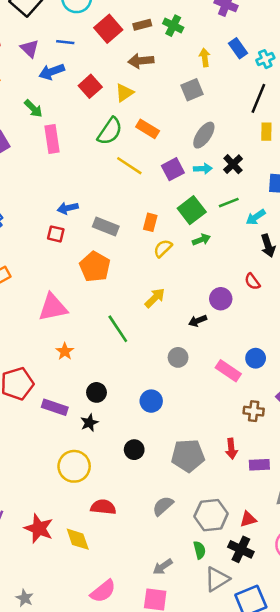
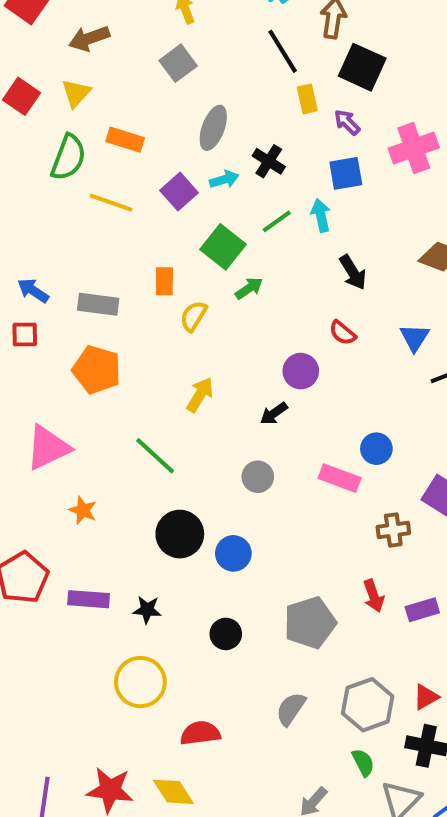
black line: (258, 98) -> (283, 51), turned -40
blue arrow: (68, 208) -> (33, 291), turned 60
cyan arrow: (256, 217) -> (321, 215), moved, turned 126
black circle: (96, 392) -> (180, 534), moved, size x1.5
black star: (89, 423) -> (147, 610), turned -30

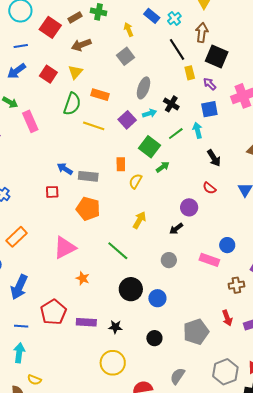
blue arrow: (33, 291) -> (65, 169), moved
gray semicircle: (291, 709) -> (177, 376), moved

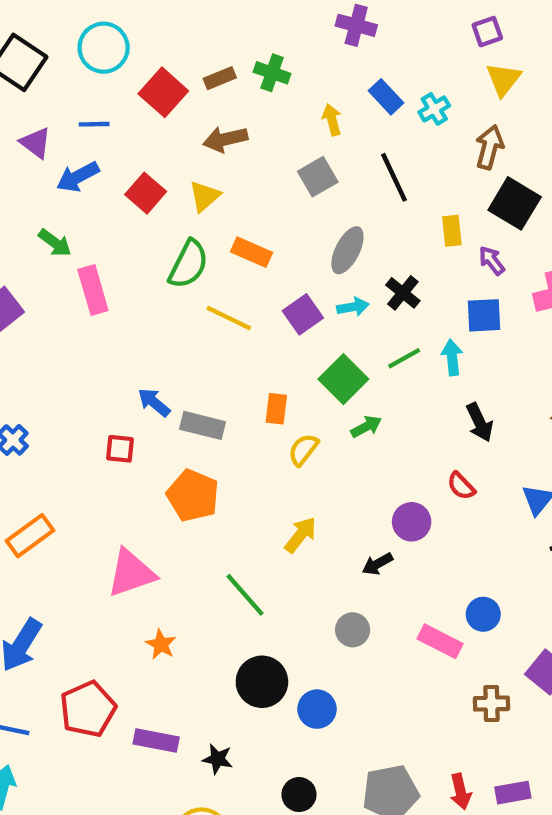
black line: (177, 49) -> (394, 177), moved
red arrow: (227, 318) -> (460, 791), moved

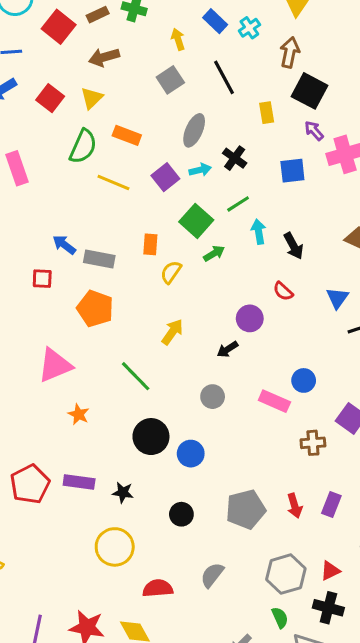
purple arrow: (492, 261) -> (314, 131), moved
cyan arrow: (452, 357) -> (259, 232), moved
red pentagon: (88, 709) -> (30, 484), moved
purple rectangle: (513, 793) -> (331, 504), turned -55

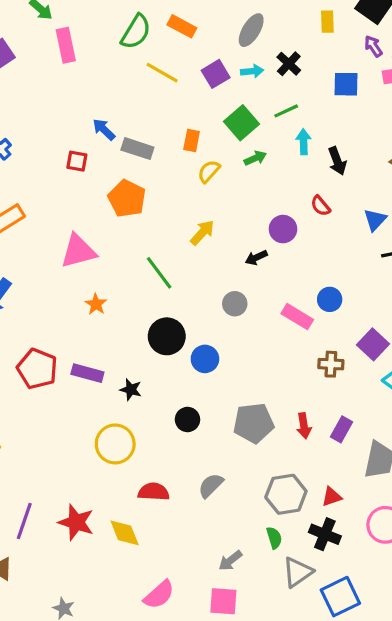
red pentagon: (30, 484) -> (37, 369), turned -30

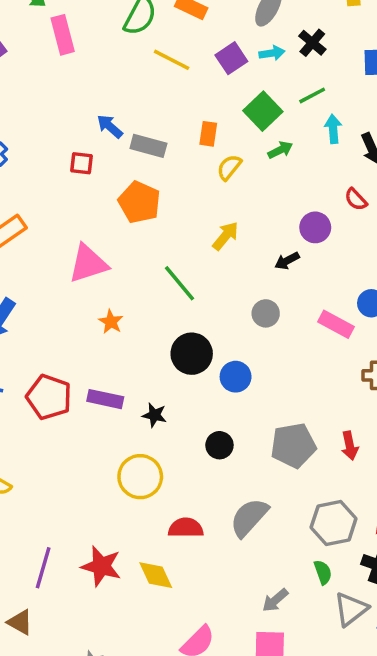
gray semicircle: (211, 485) -> (249, 517), size x1.4

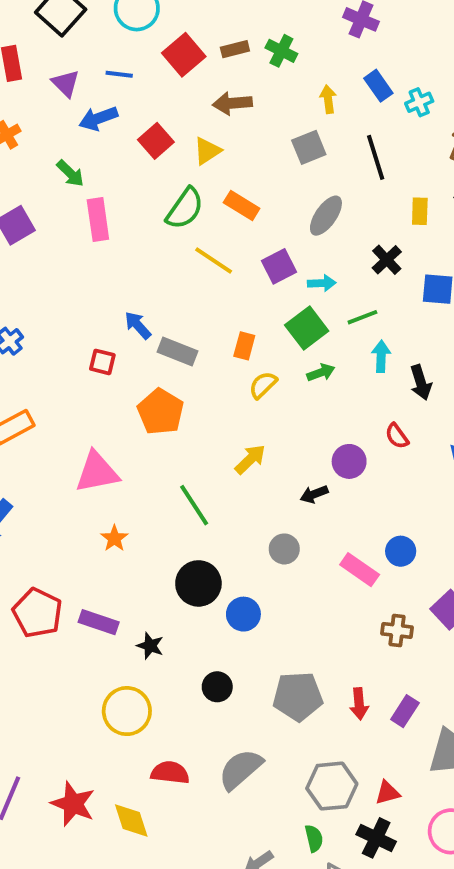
black cross: (312, 43) -> (387, 260), moved
cyan arrow: (272, 53) -> (322, 283), moved

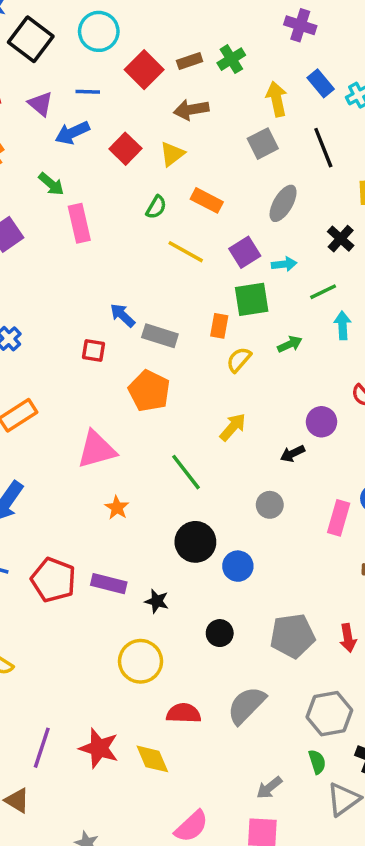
green cross: (281, 51) -> (231, 59), turned 36
yellow arrow: (328, 99) -> (277, 99), size x1.4
green semicircle: (185, 208) -> (156, 207), size x0.6
green square: (307, 328) -> (252, 299), moved, turned 33
pink rectangle: (360, 570) -> (339, 518), turned 76

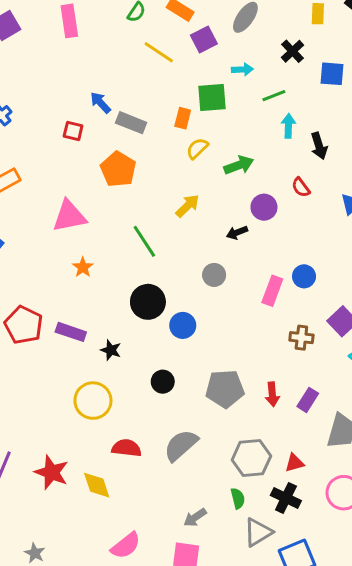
purple square: (245, 252) -> (204, 40), moved
green arrow: (290, 344) -> (239, 165), moved, size x1.4

